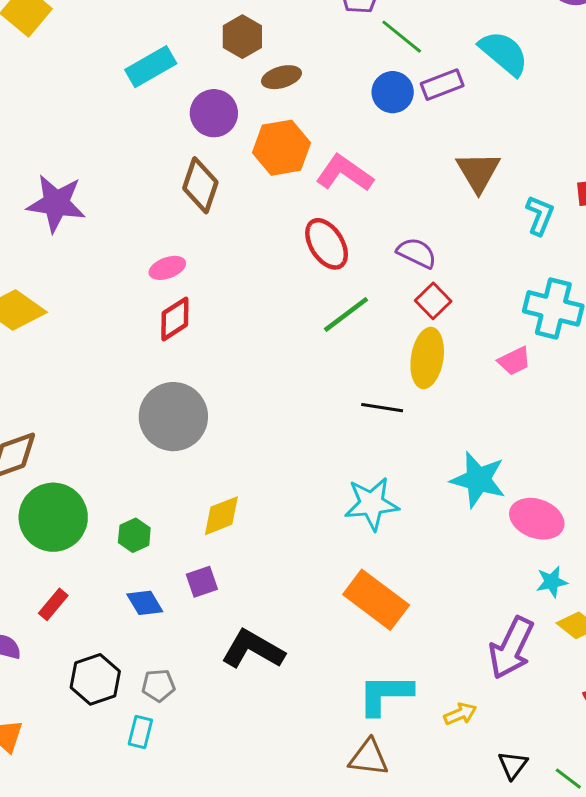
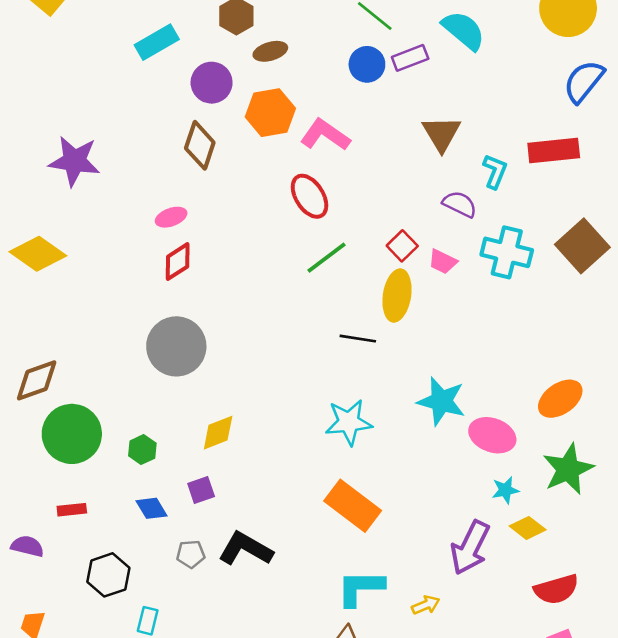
purple semicircle: (417, 253) -> (460, 204), moved
pink trapezoid: (514, 361) -> (443, 262), moved, turned 52
red rectangle: (53, 604) -> (72, 510), turned 44
gray pentagon: (158, 685) -> (191, 554), moved

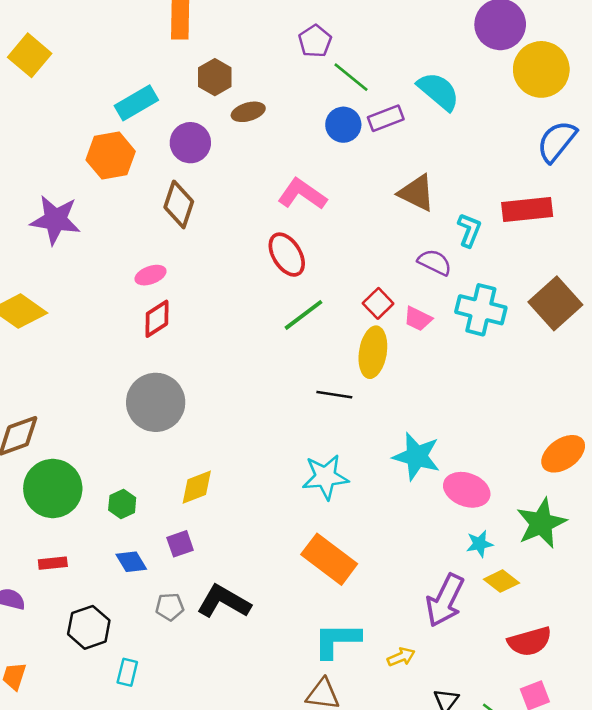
orange hexagon: (270, 113) -> (111, 156), moved
brown triangle: (441, 134) -> (417, 193), turned -33
orange ellipse: (560, 399) -> (563, 454), moved

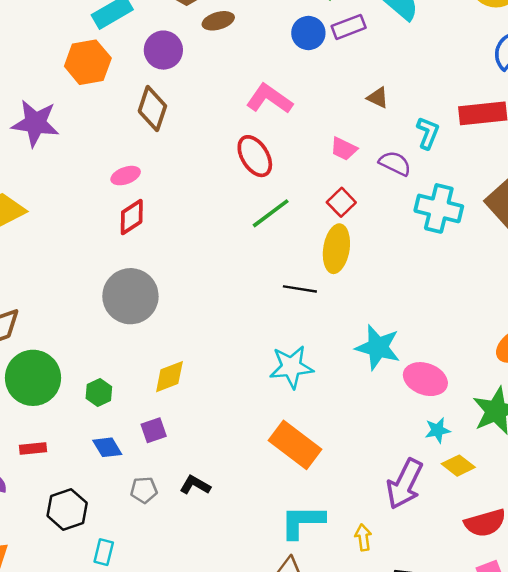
brown triangle: (417, 193) -> (378, 98), size x0.6
pink trapezoid: (418, 319) -> (344, 149), moved
black L-shape: (224, 602) -> (195, 485), size x0.6
yellow arrow: (401, 657) -> (363, 537), turned -75

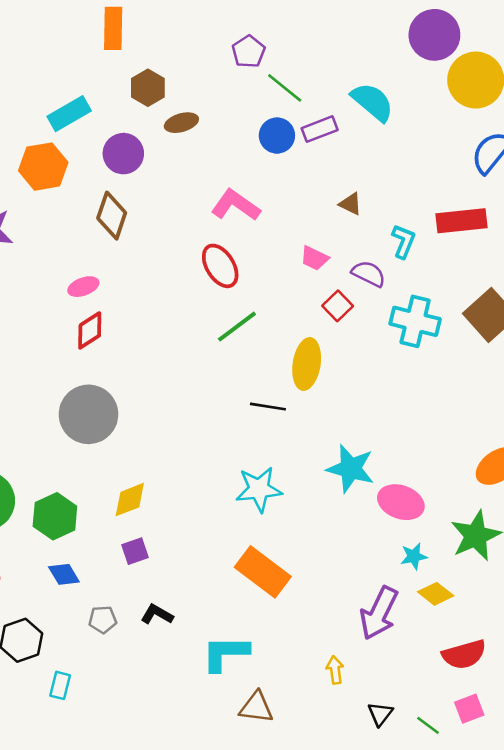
red square: (341, 202) -> (338, 306), moved
green hexagon: (99, 392) -> (55, 516), size x1.6
purple square: (154, 430) -> (135, 551), moved
cyan L-shape: (302, 522) -> (225, 653), moved

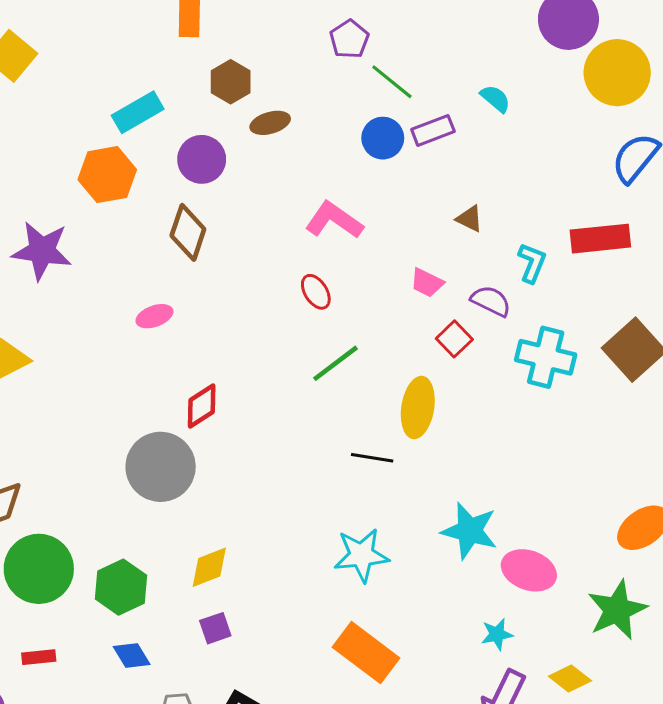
cyan semicircle: (372, 102) -> (495, 98), size x0.6
red ellipse: (220, 266) -> (316, 292), size x0.7
red diamond: (90, 330) -> (202, 406), moved
cyan star: (414, 556) -> (497, 634), moved

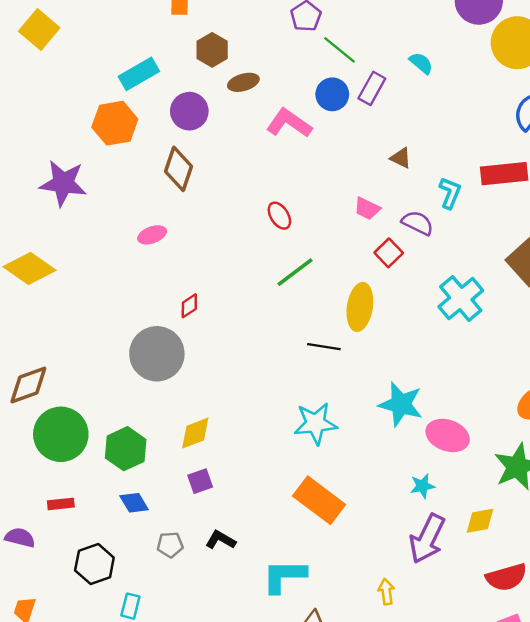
purple rectangle: (433, 130) -> (372, 88), turned -40
pink L-shape: (334, 220) -> (289, 123), moved
cyan cross: (546, 357) -> (461, 299), moved, turned 36
red diamond: (202, 406) -> (189, 306), size x0.7
yellow diamond: (570, 678) -> (480, 521), turned -48

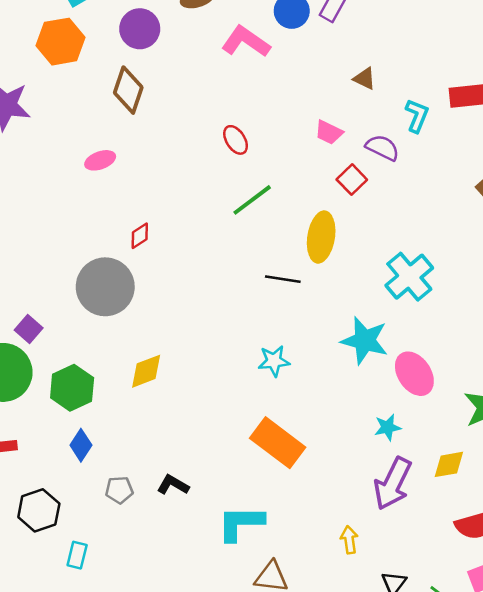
cyan cross: (461, 299) -> (409, 277), moved
cyan star: (315, 423) -> (274, 361), size x0.7
pink ellipse: (448, 435) -> (414, 374), turned 36
purple square: (200, 481) -> (29, 329), moved, turned -30
blue diamond: (134, 503) -> (81, 445), turned 64

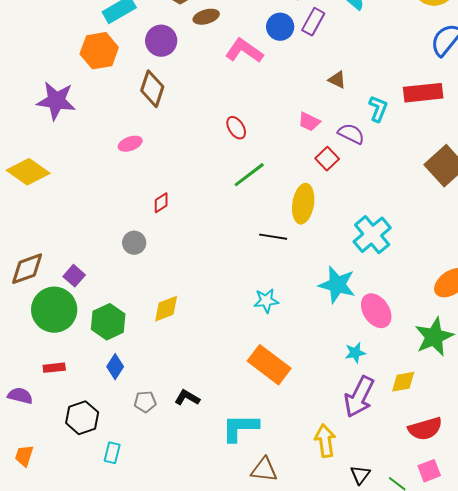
gray circle: (105, 287) -> (134, 243), size x0.5
yellow arrow: (349, 540) -> (325, 441), size x1.5

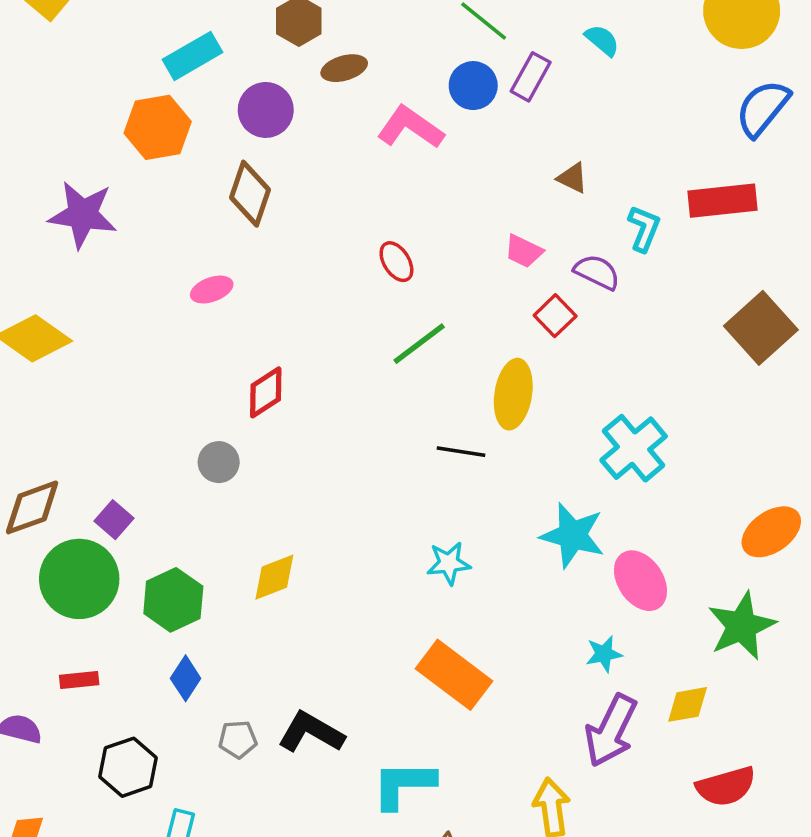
red diamond: (161, 203) -> (266, 392), size x1.4
black L-shape: (187, 398) -> (311, 732), size x1.5

